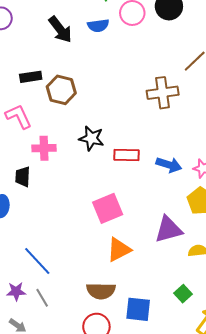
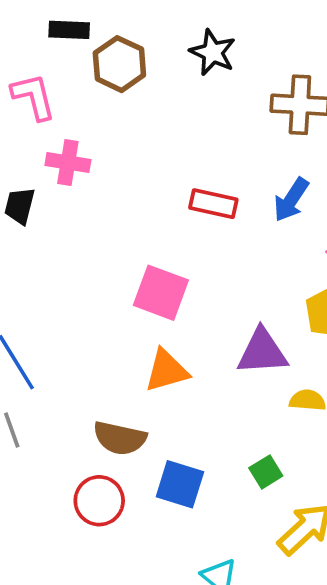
black star: (91, 138) -> (213, 52), moved
blue arrow: (169, 165) -> (291, 200), moved, turned 95
pink square: (108, 208) -> (161, 293), turned 32

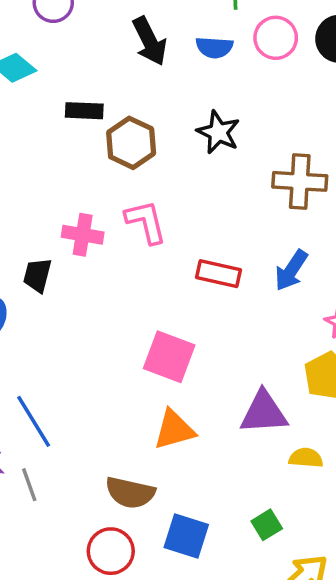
pink L-shape: (33, 97) -> (146, 222), moved

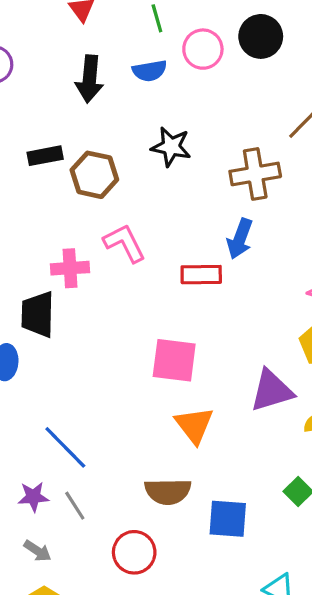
black arrow: (150, 41) -> (89, 79), turned 45
blue arrow: (291, 270) -> (240, 239), moved
black trapezoid: (37, 275) -> (38, 314), size x1.4
orange triangle: (174, 430) -> (194, 425), turned -39
red circle: (111, 551) -> (134, 552), moved

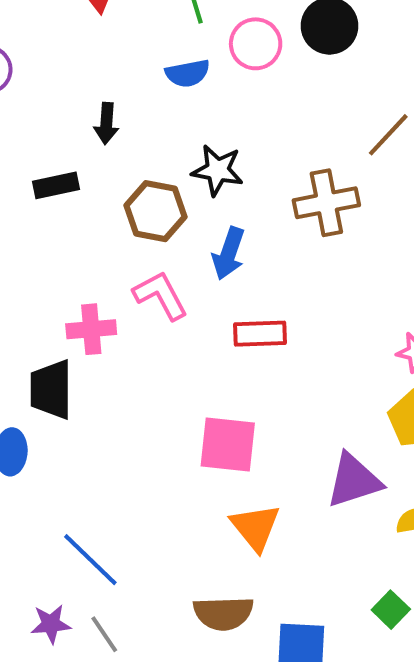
black arrow: (89, 79) -> (106, 123), moved, size x0.7
brown hexagon: (94, 175) -> (156, 211), moved
blue arrow: (240, 239) -> (229, 253), moved

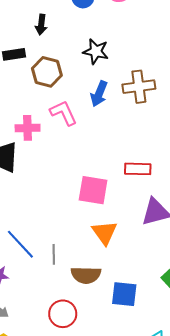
brown cross: (326, 203) -> (139, 87), moved
brown hexagon: (156, 211) -> (47, 72), moved
red rectangle: (260, 334) -> (138, 169), moved
gray line: (104, 634) -> (54, 254), moved, turned 30

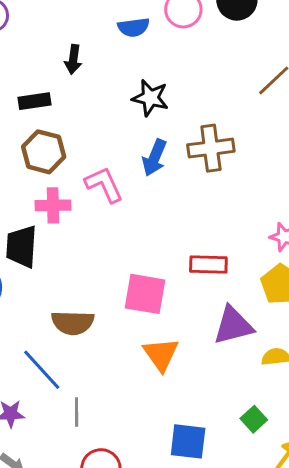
brown hexagon: (47, 72) -> (44, 152), moved
gray line: (54, 254) -> (77, 412), moved
brown semicircle: (86, 275) -> (73, 323), moved

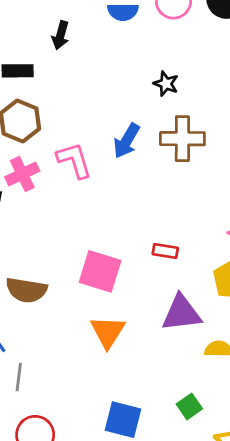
black star: (150, 98) -> (166, 84), moved, size x0.7
pink cross: (53, 205) -> (22, 174), turned -32
red rectangle: (208, 264) -> (165, 251), size x0.7

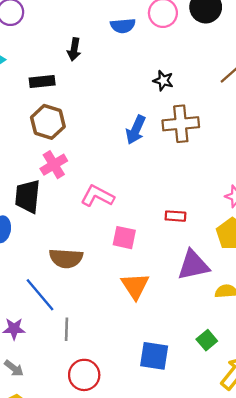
pink L-shape: (74, 160) -> (97, 196), moved, turned -40
pink square: (100, 271) -> (124, 238), size x0.7

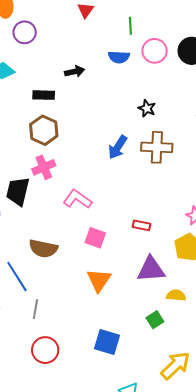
black arrow: (74, 49) -> (75, 71), turned -120
green square: (207, 340) -> (155, 320), moved

